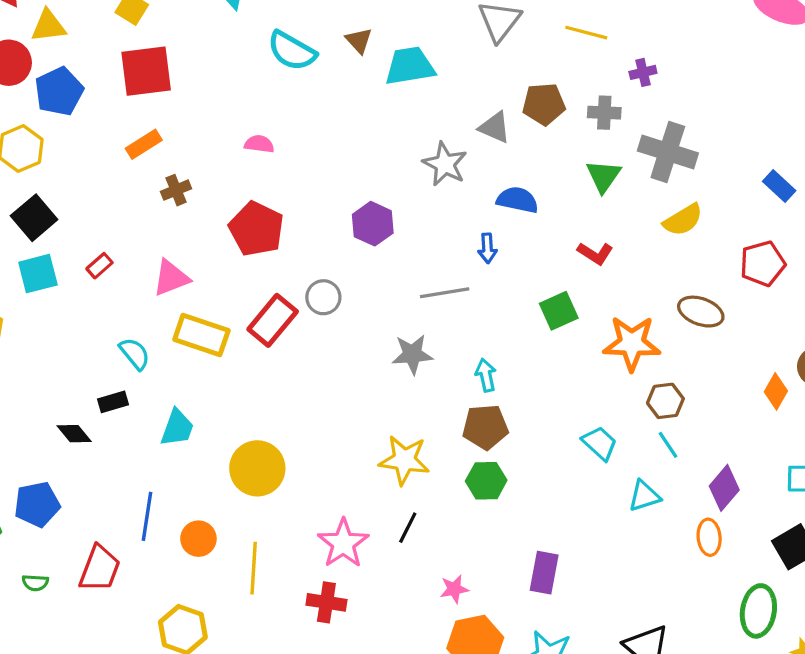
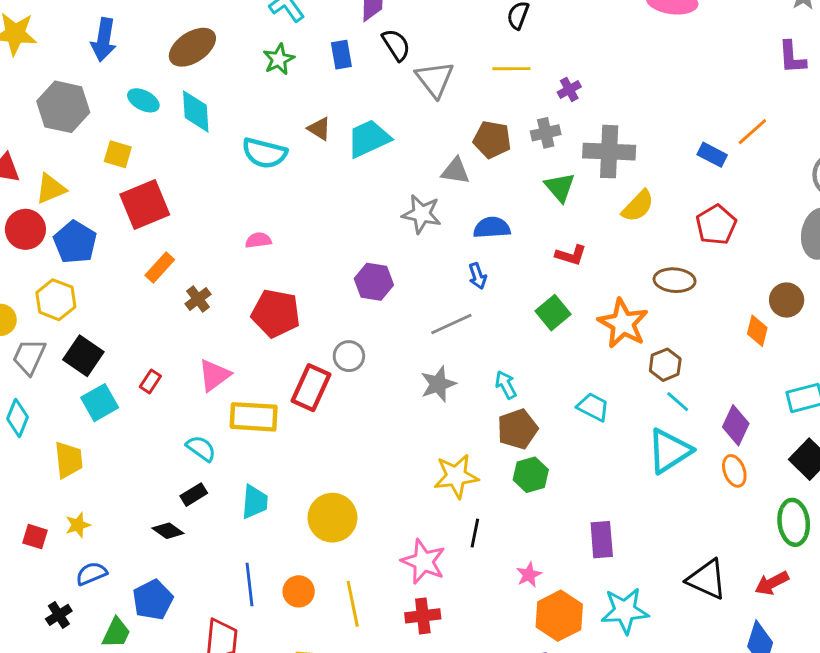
brown pentagon: (544, 104) -> (492, 140), turned 30
orange star: (632, 343) -> (623, 323), turned -30
cyan trapezoid: (600, 443) -> (593, 407), moved
cyan triangle: (644, 496) -> (669, 451), size x1.6

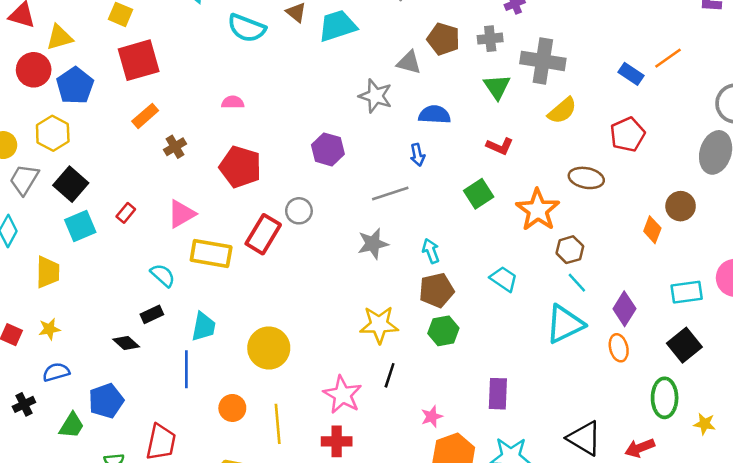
blue line: (250, 584) -> (186, 369), moved

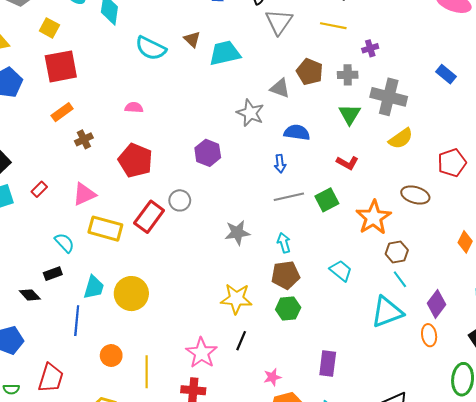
blue rectangle: (631, 74) -> (446, 74), moved
gray line: (390, 193) -> (289, 197), moved
yellow circle: (269, 348) -> (131, 294), moved

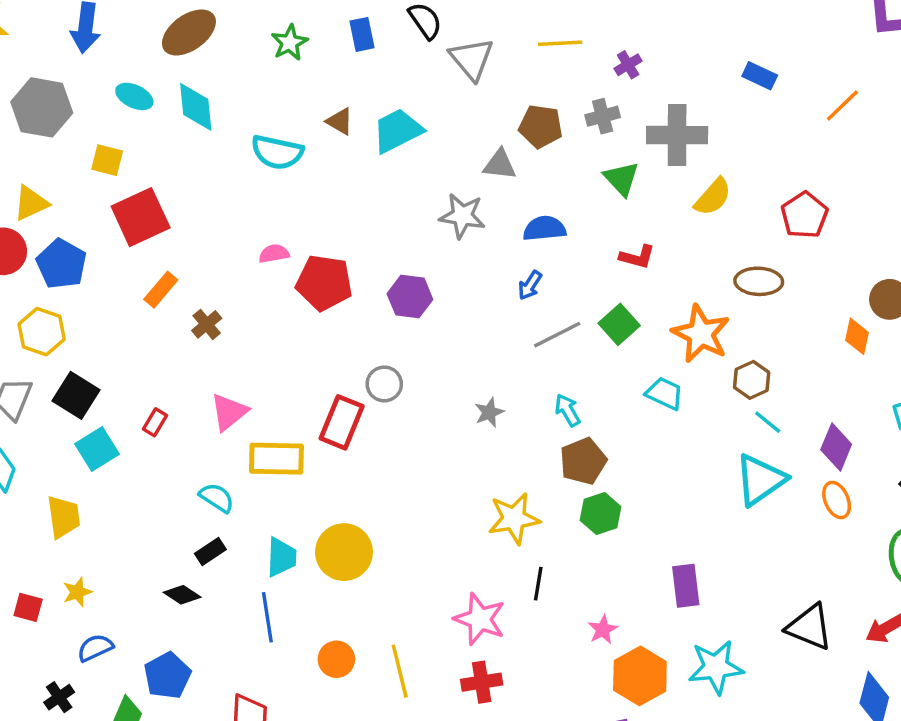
red pentagon: (135, 160) -> (324, 283), moved
blue arrow: (280, 164) -> (530, 285), turned 54
gray star: (237, 233) -> (489, 412), size x0.7
cyan trapezoid: (341, 271) -> (665, 393), moved

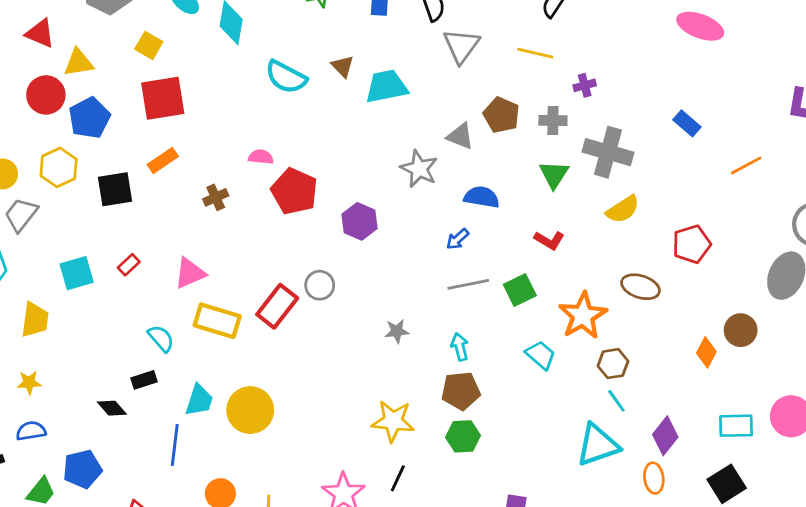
brown cross: (207, 324) -> (216, 197), moved
black square: (76, 395) -> (115, 189), moved, turned 33

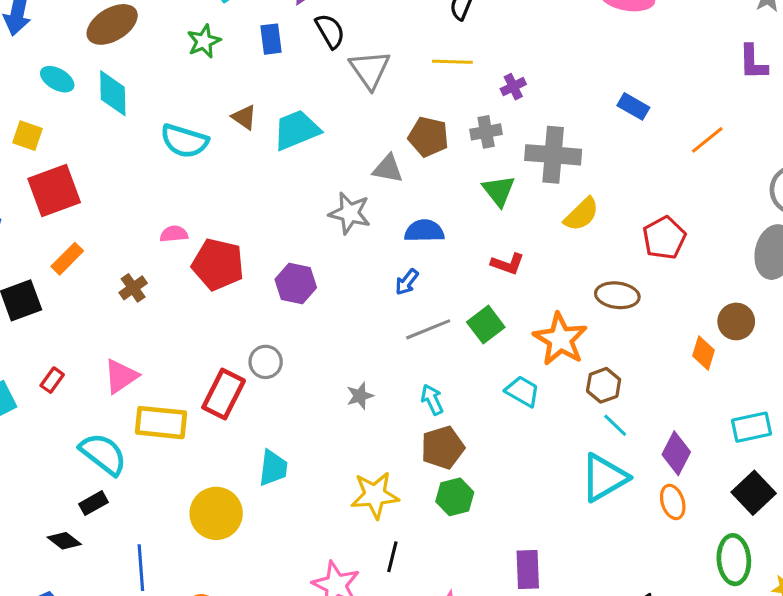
cyan semicircle: (161, 338) -> (103, 454), size x1.5
cyan trapezoid: (199, 400) -> (273, 468), moved

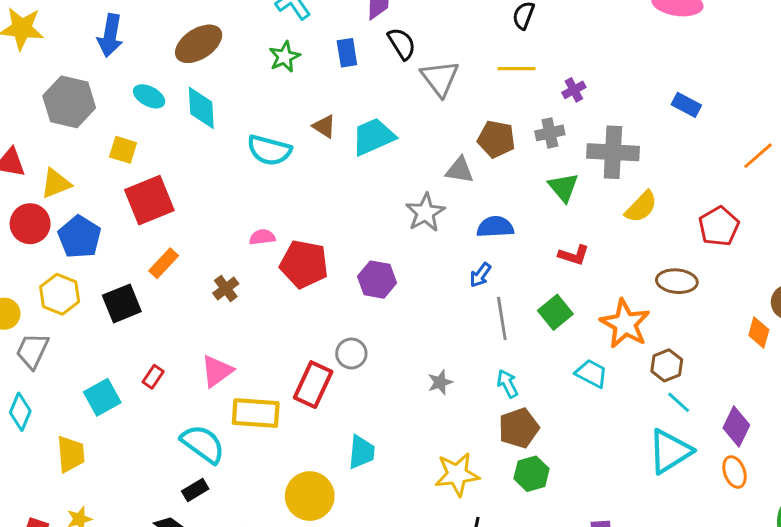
orange line: (707, 140) -> (758, 156), moved
gray star: (350, 213) -> (425, 213), turned 30
gray line: (428, 329) -> (502, 318), turned -75

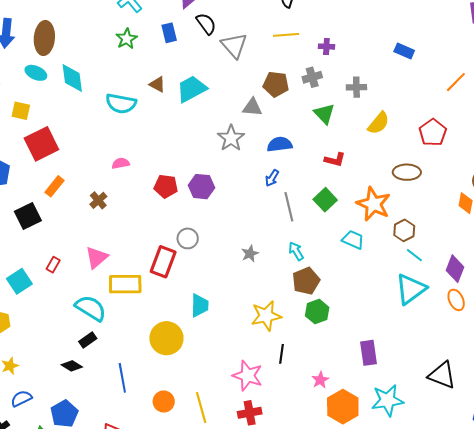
brown ellipse: (199, 44) -> (44, 38), moved, turned -48
purple cross: (574, 90) -> (326, 47), turned 35
gray cross: (613, 152) -> (356, 87), size x0.6
red pentagon: (304, 264) -> (166, 186), moved, size x0.7

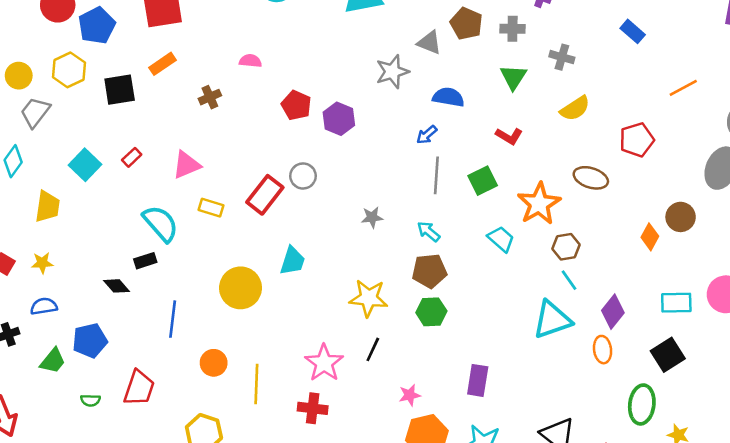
cyan arrow: (296, 251) -> (429, 231), turned -36
cyan square: (19, 281) -> (85, 165), turned -30
yellow rectangle: (125, 284) -> (211, 208), size x0.6

